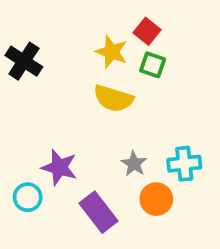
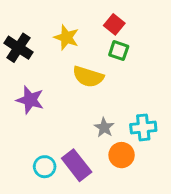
yellow star: (112, 52) -> (66, 38), moved
purple star: (59, 167) -> (30, 100), moved
cyan circle: (28, 197) -> (45, 167), moved

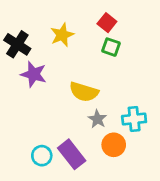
yellow star: (66, 38) -> (62, 35), turned 30
yellow semicircle: (88, 77) -> (84, 92), moved
purple star: (30, 100) -> (34, 74), moved

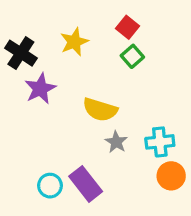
green square: (111, 47) -> (132, 56), turned 30
purple star: (34, 74) -> (40, 89), turned 30
orange circle: (114, 145) -> (171, 176), moved

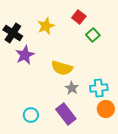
green square: (132, 56) -> (93, 35), moved
purple rectangle: (86, 184) -> (66, 114), moved

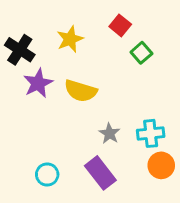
yellow semicircle: (62, 68) -> (81, 91), moved

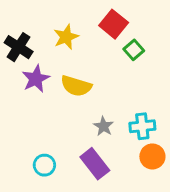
red square: (120, 25) -> (114, 24), size x1.4

